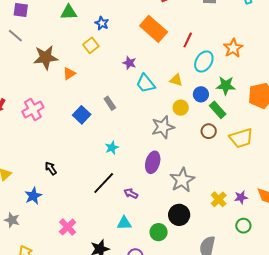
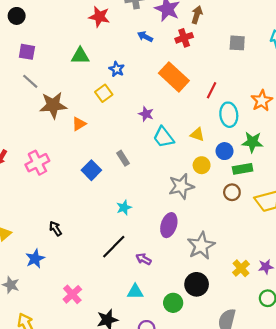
gray line: (15, 36) -> (30, 81), moved
cyan ellipse: (204, 61) -> (229, 115), turned -40
green rectangle: (218, 110) -> (243, 169), turned -60

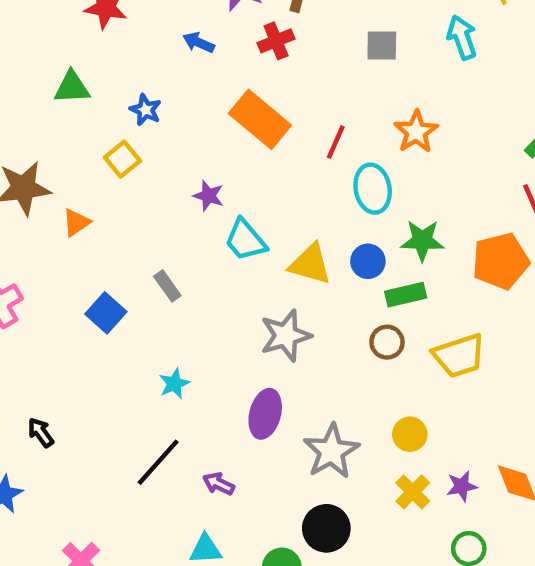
orange star: (262, 101) -> (416, 132), moved
yellow triangle: (197, 134) -> (310, 264), moved, size x1.5
yellow circle: (202, 165) -> (410, 434), moved

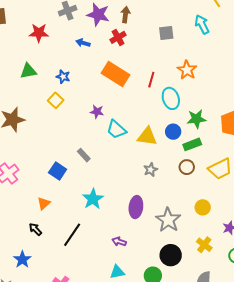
orange triangle: (76, 223) -> (44, 203), moved
gray star: (286, 336) -> (151, 170), moved, size x0.6
cyan star: (174, 384) -> (93, 199), size x1.5
black line: (158, 462) -> (72, 235), moved
yellow cross: (413, 492) -> (204, 245), moved

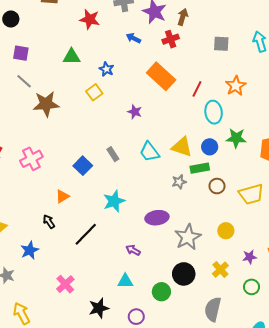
cyan trapezoid: (116, 130) -> (149, 152), moved
green rectangle: (192, 144) -> (200, 168), moved
purple ellipse: (136, 207) -> (157, 218), turned 65

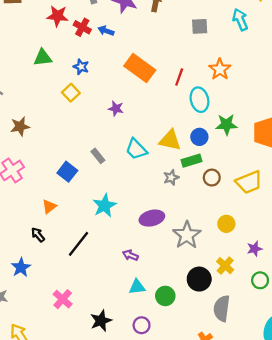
red cross: (171, 39) -> (82, 27), moved, turned -35
brown star: (46, 104) -> (20, 126), moved, size x0.7
black circle: (184, 274) -> (199, 279), moved
cyan triangle: (125, 281) -> (137, 287), moved

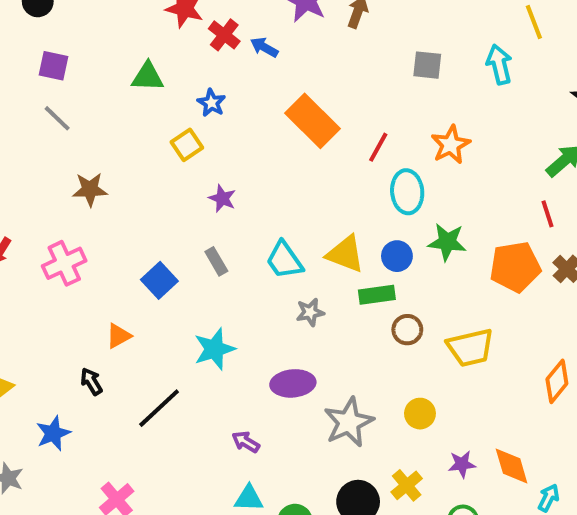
purple star: (116, 109) -> (222, 198), moved
gray star: (171, 177) -> (310, 312), moved

